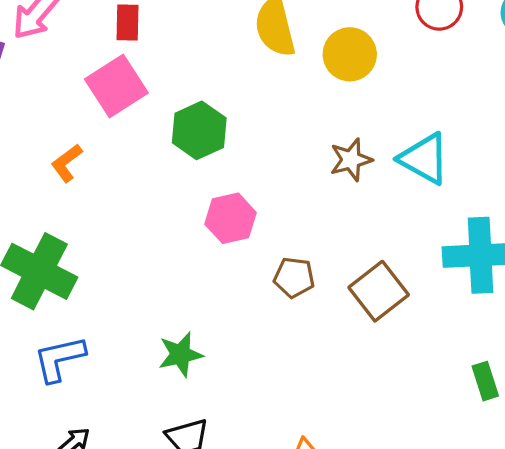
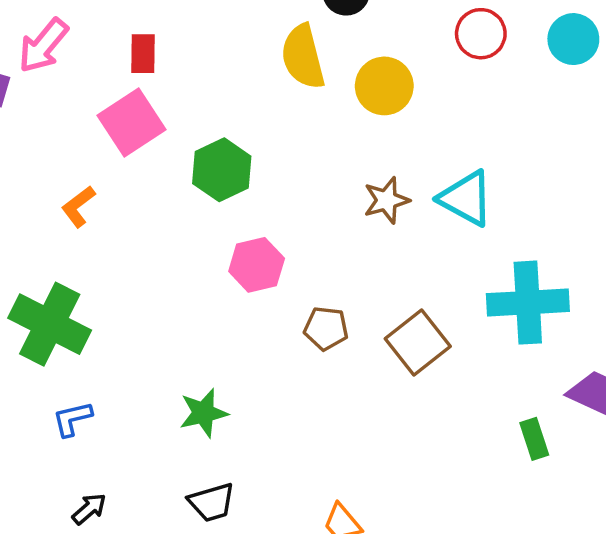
blue L-shape: (59, 359) -> (72, 419), size x0.7

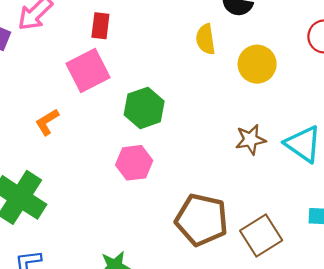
yellow semicircle: (303, 57) -> (206, 39), size x0.7
pink hexagon: (257, 265) -> (134, 163), moved
brown pentagon: (326, 328) -> (202, 220), size x1.8

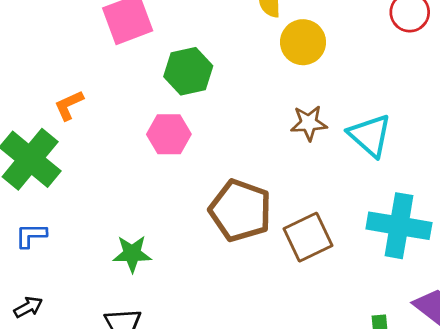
yellow circle: (257, 64) -> (303, 42), moved
orange L-shape: (47, 122) -> (69, 105), moved

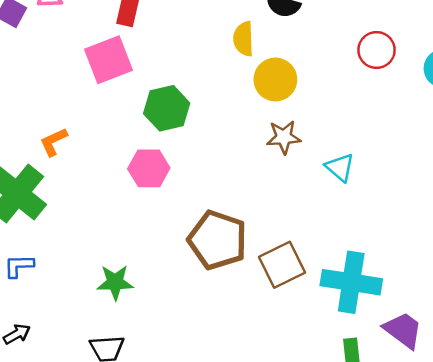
brown star: (309, 123) -> (284, 137), moved
cyan triangle: (370, 135) -> (340, 167), size x0.7
cyan cross: (399, 226) -> (351, 282), moved

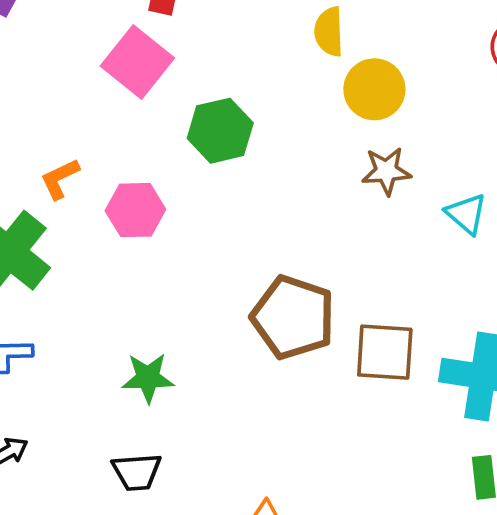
pink square: (108, 60) -> (137, 62), turned -30
pink hexagon: (149, 168) -> (135, 210), moved
brown square: (282, 265) -> (385, 352), turned 30

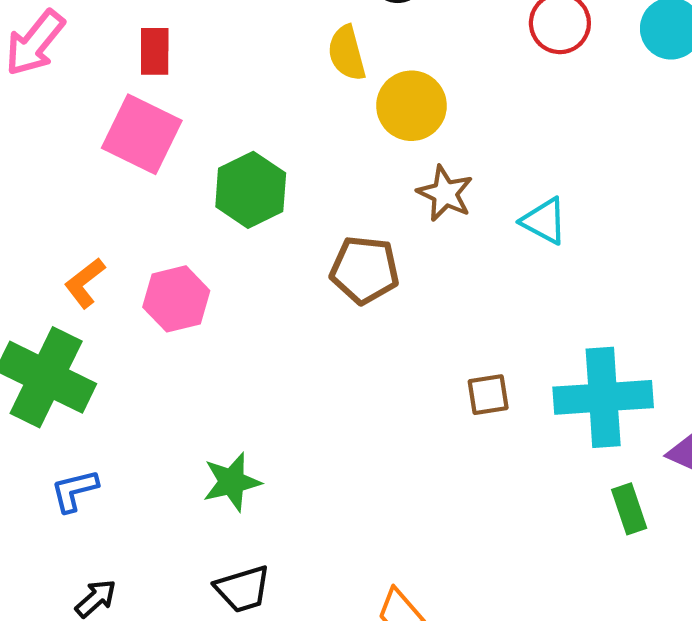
brown star: (386, 171) -> (445, 193), turned -30
brown pentagon: (293, 317) -> (365, 270), moved, size x0.7
brown square: (385, 352) -> (488, 395), size x0.6

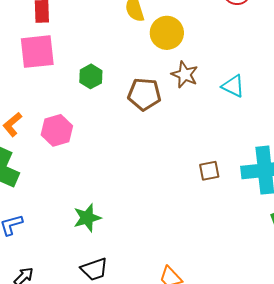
pink square: (142, 134) -> (37, 52), turned -30
green hexagon: (251, 190) -> (91, 76), size x0.7
brown pentagon: (365, 270) -> (144, 94), moved

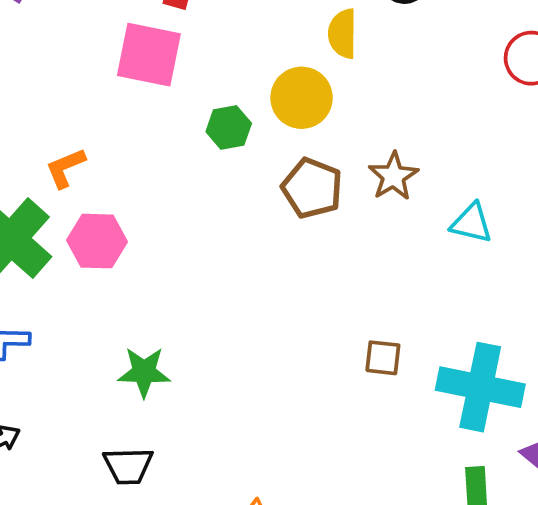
yellow circle: (167, 33) -> (302, 98), moved
cyan triangle: (233, 86) -> (471, 223), turned -30
pink hexagon: (57, 130) -> (97, 241), moved

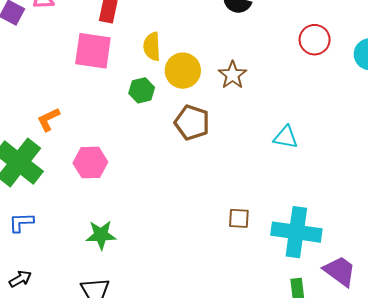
yellow semicircle: (343, 34) -> (152, 46), moved
brown star: (393, 176) -> (233, 75), moved
pink hexagon: (97, 241) -> (90, 163), moved

